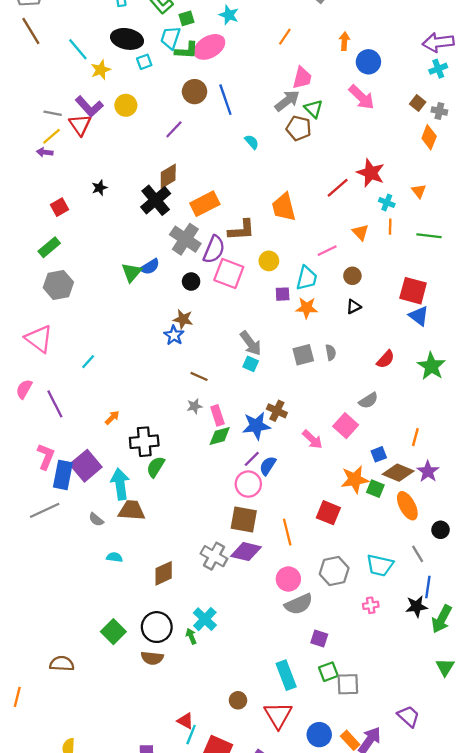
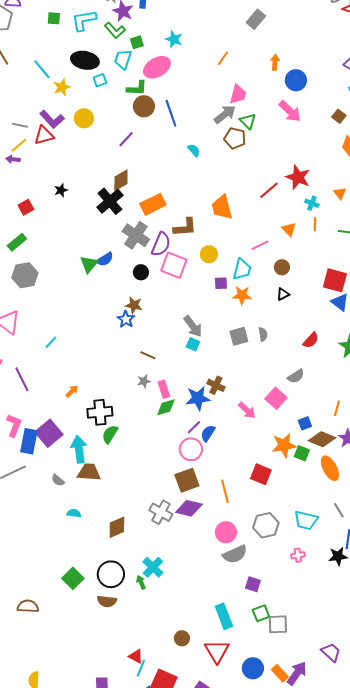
green L-shape: (187, 50) -> (137, 88), moved
red triangle: (80, 125) -> (44, 135), turned 50
brown square: (244, 520) -> (187, 480), turned -30

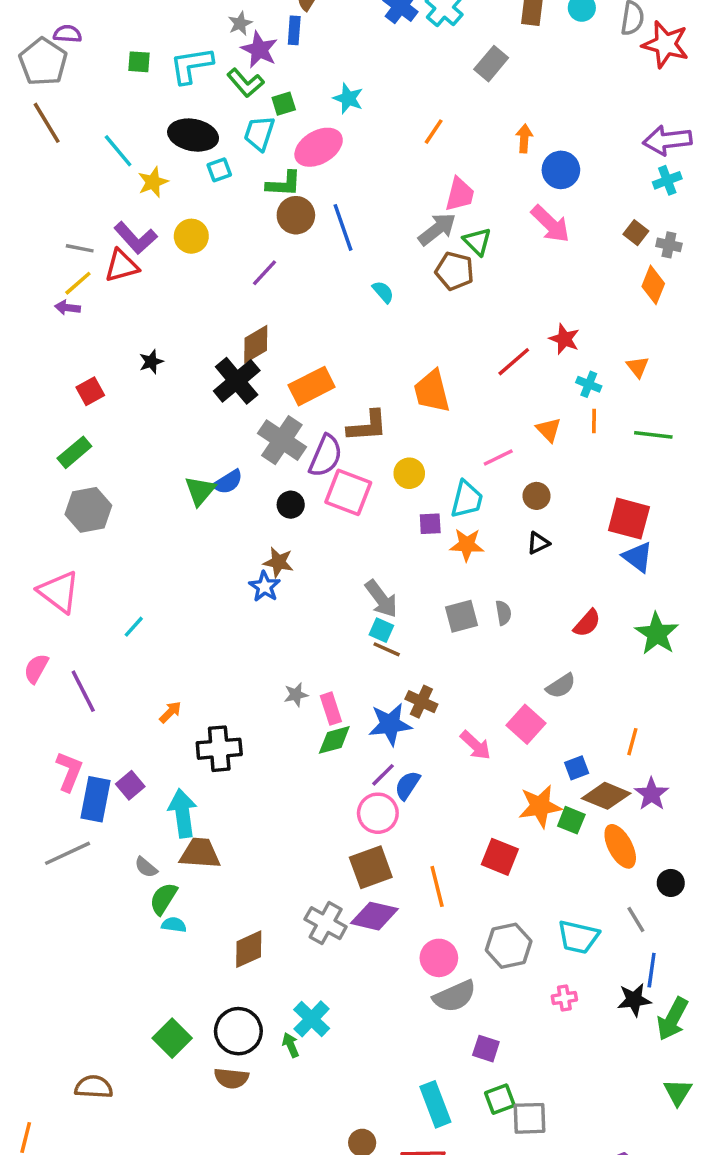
red star: (298, 177) -> (564, 339), size x0.7
brown line: (148, 355) -> (387, 649), moved
purple square: (49, 433) -> (130, 785), size x0.6
green semicircle: (110, 434) -> (163, 899), moved

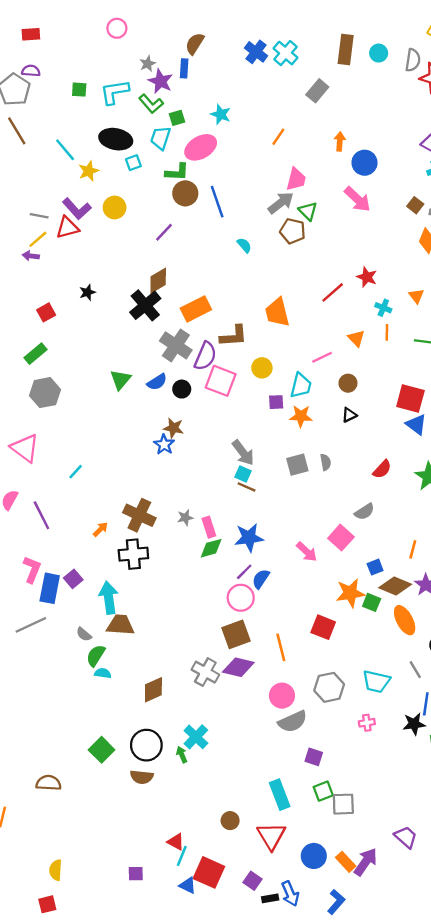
blue semicircle: (228, 482) -> (157, 382), moved
brown cross: (421, 702) -> (139, 515), moved, size x1.5

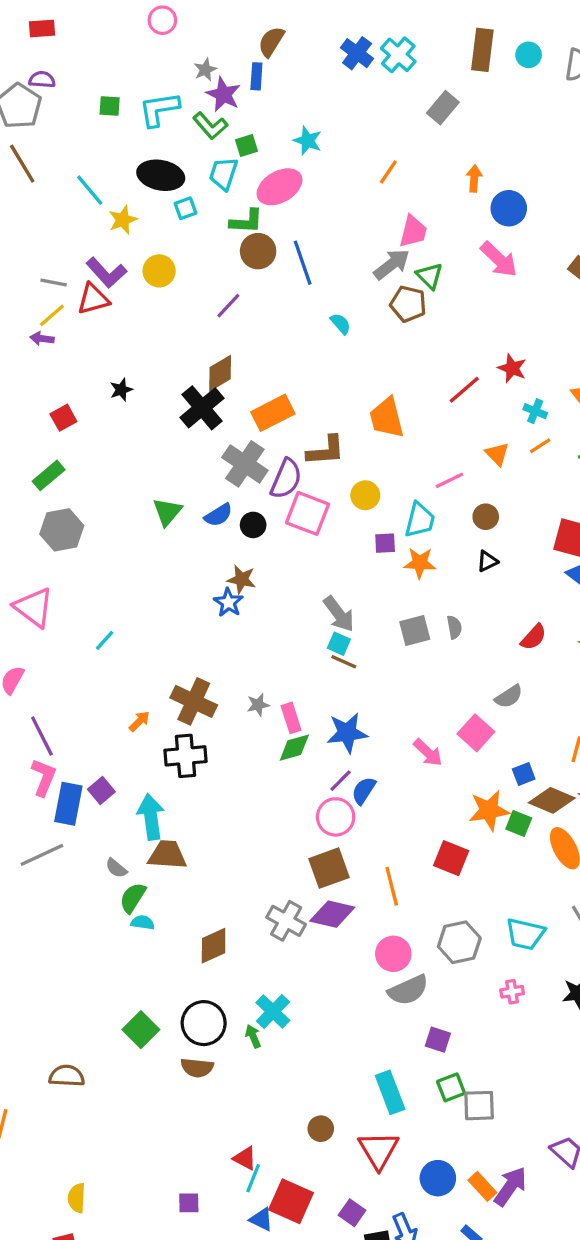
orange line: (387, 332) -> (540, 446), turned 56
purple line: (41, 515) -> (42, 736), moved

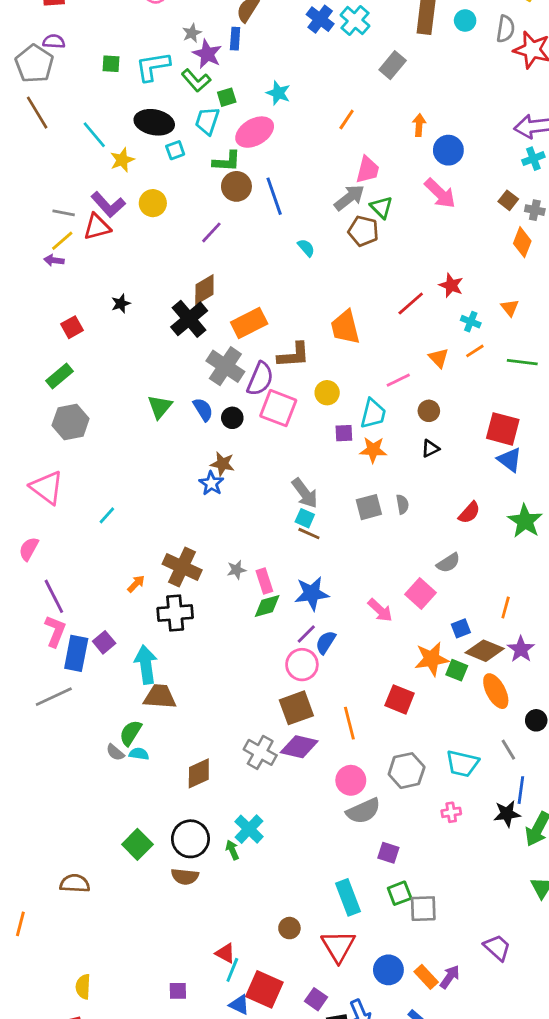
blue semicircle: (218, 515) -> (203, 409), turned -90
gray semicircle: (116, 868) -> (115, 752), moved
purple arrow: (510, 1186) -> (450, 977), size x0.7

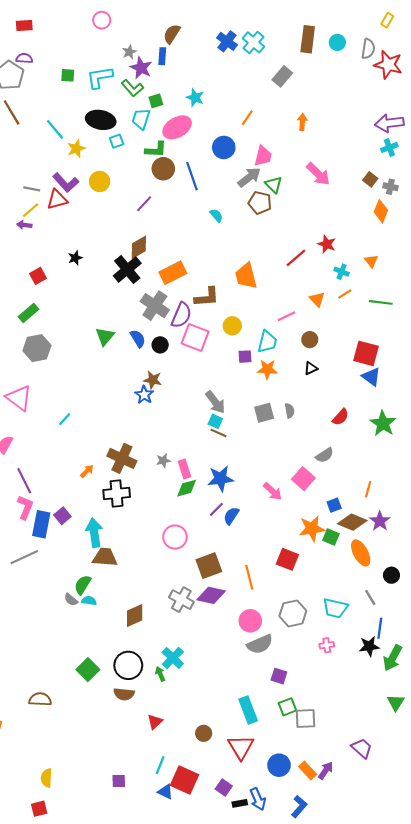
blue circle: (448, 150) -> (224, 147), moved
pink circle: (302, 665) -> (175, 537), moved
red triangle: (225, 953) -> (155, 722), moved, turned 49

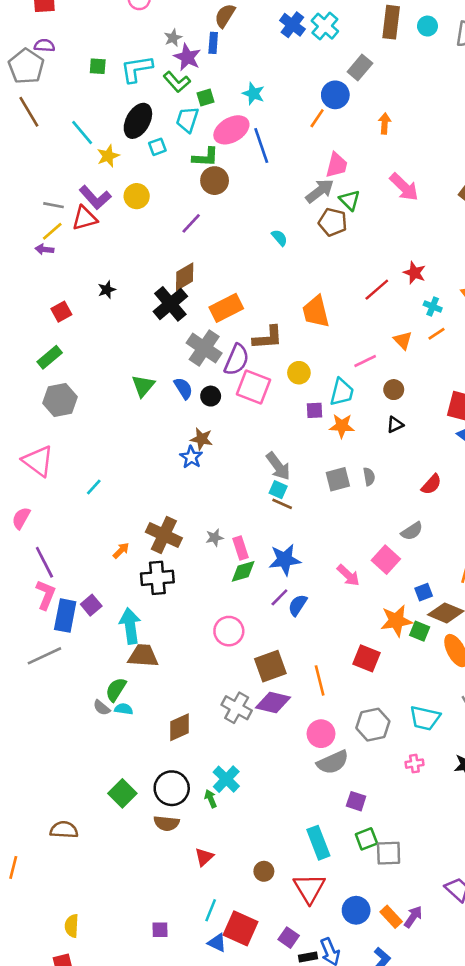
black ellipse: (101, 120) -> (138, 121), turned -72
blue circle: (224, 147) -> (335, 95), moved
blue line: (192, 176) -> (261, 145), moved

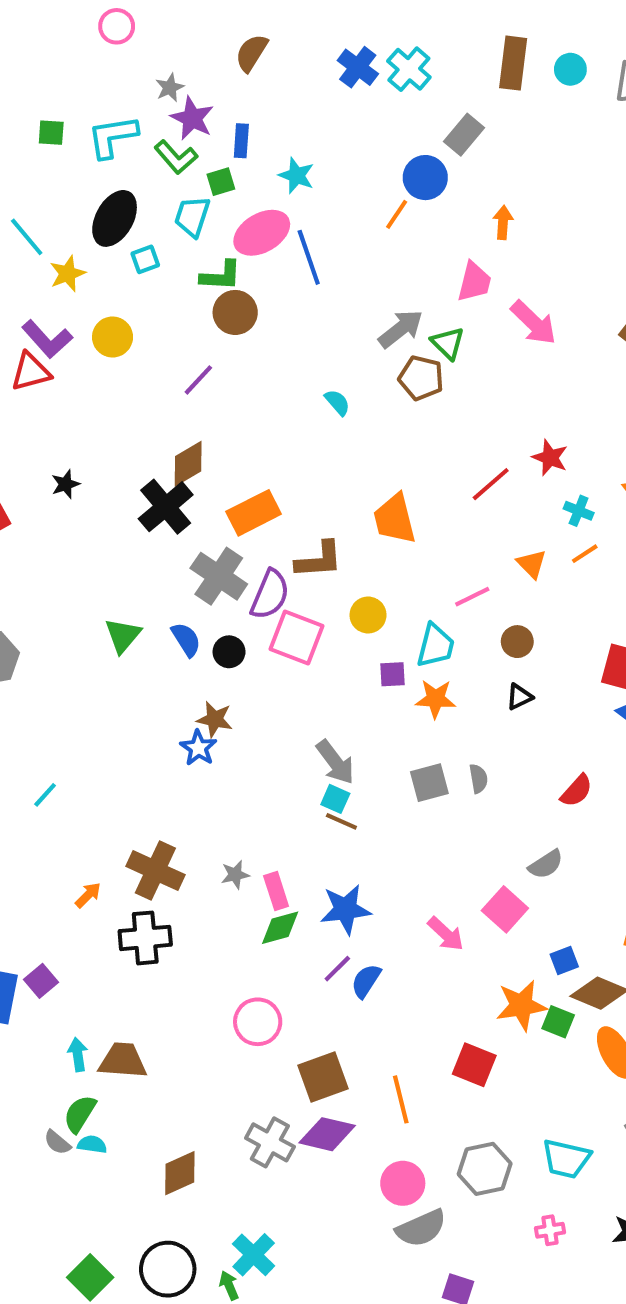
blue rectangle: (213, 43) -> (241, 141), moved
pink trapezoid: (337, 165) -> (474, 282), moved
cyan arrow: (130, 626) -> (78, 1054), moved, size x0.6

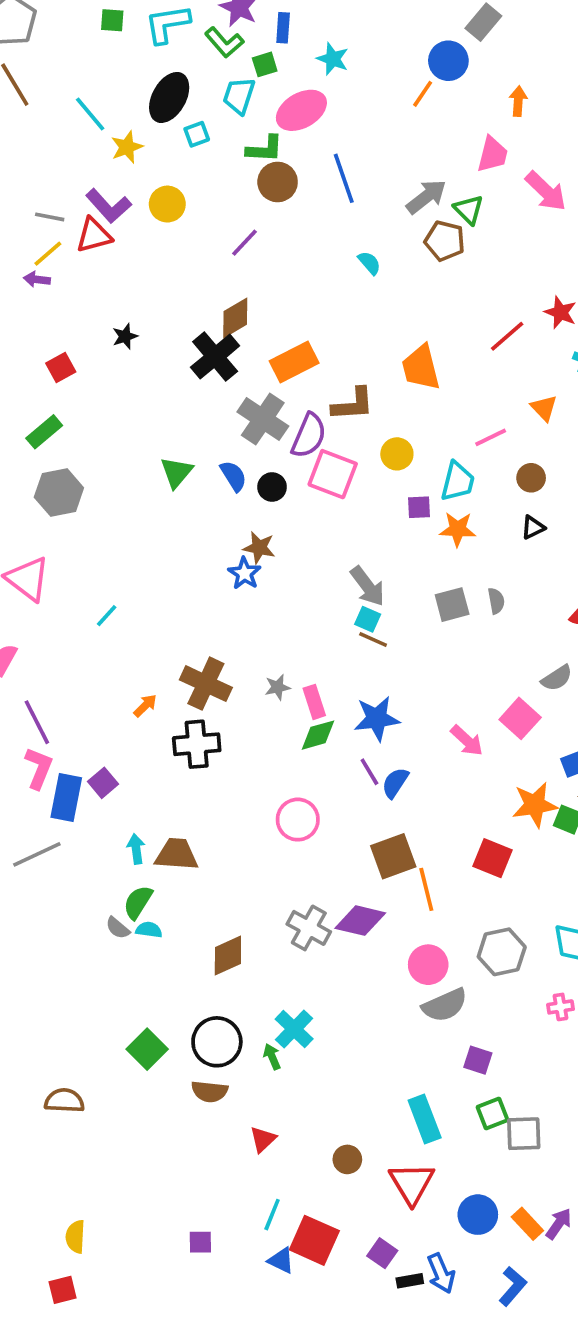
blue line: (309, 257) -> (344, 178), moved
purple line: (337, 969) -> (369, 772), turned -76
brown square: (323, 1077) -> (393, 856), moved

